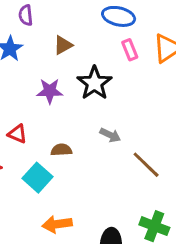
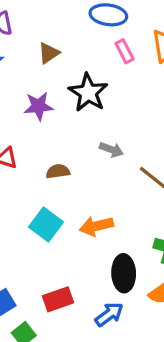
cyan square: (38, 178) -> (46, 224), moved
orange arrow: (57, 224) -> (96, 226), moved

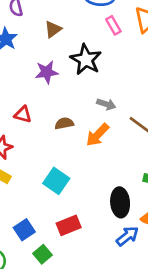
cyan square: (46, 224) -> (56, 181), moved
orange arrow: (96, 226) -> (98, 135), moved, turned -30
blue arrow: (109, 314) -> (127, 236), moved

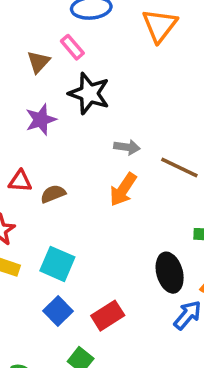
pink rectangle: (113, 25) -> (72, 47), moved
brown semicircle: (64, 123) -> (53, 194), moved
cyan square: (56, 181) -> (57, 264), moved
blue square: (24, 230) -> (58, 311), moved

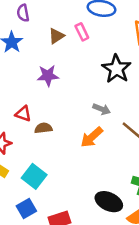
black star: (89, 93) -> (116, 69), moved
black ellipse: (170, 273) -> (109, 202), turned -64

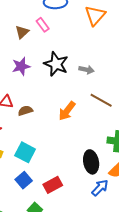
black star: (116, 69) -> (56, 64), moved
gray arrow: (102, 109) -> (86, 70), moved
black ellipse: (109, 202) -> (91, 162), turned 65

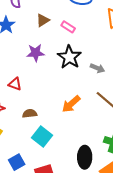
pink rectangle: (43, 25) -> (68, 27), moved, turned -32
brown semicircle: (25, 111) -> (30, 113), moved
cyan square: (25, 152) -> (42, 136), moved

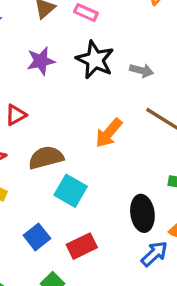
red triangle: (15, 84) -> (16, 115), turned -40
brown semicircle: (30, 113) -> (46, 158), size x1.5

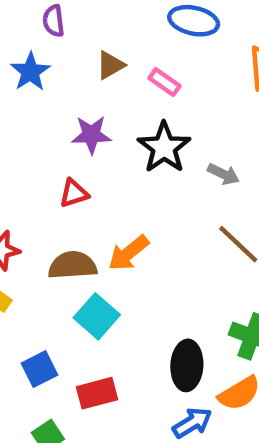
red triangle: (16, 115) -> (74, 193), moved
orange arrow: (109, 133) -> (128, 253), moved

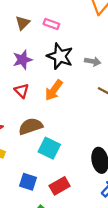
red triangle: (74, 193) -> (22, 91), turned -42
orange arrow: (128, 253) -> (54, 90), moved
blue square: (39, 369) -> (28, 182), turned -30

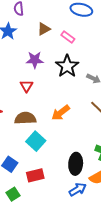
orange arrow: (54, 90) -> (61, 113), moved

